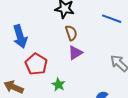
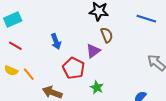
blue arrow: (20, 37) -> (56, 41), size x0.7
purple triangle: (75, 53) -> (93, 51), moved

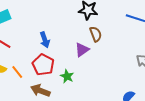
red pentagon: (74, 68) -> (43, 65), moved
green star: (97, 87) -> (67, 76), moved

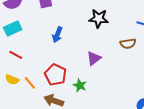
brown semicircle: (96, 34) -> (128, 44), moved, turned 105
blue arrow: (45, 40) -> (57, 35), moved, turned 42

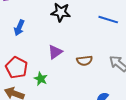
brown semicircle: (128, 44) -> (84, 61), moved

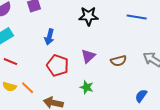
red pentagon: (17, 68) -> (58, 65), moved
green star: (41, 79) -> (87, 87), moved

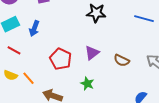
blue arrow: (49, 37) -> (34, 29), moved
brown semicircle: (118, 61) -> (122, 60), turned 35

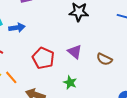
blue arrow: (34, 29) -> (17, 28), turned -119
purple triangle: (92, 53) -> (75, 52), turned -42

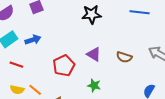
red pentagon: (43, 58) -> (64, 66), turned 30

